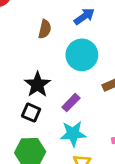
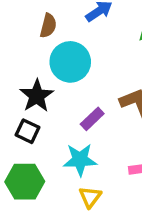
cyan circle: (82, 55) -> (70, 62), moved
purple rectangle: (71, 103) -> (92, 119), moved

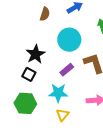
cyan circle: (70, 62) -> (69, 40), moved

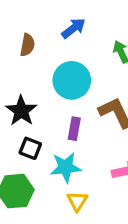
purple rectangle: (67, 70) -> (74, 129), turned -32
black square: (29, 74) -> (30, 148), moved

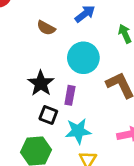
brown semicircle: (27, 45) -> (46, 28), turned 108
purple rectangle: (74, 129) -> (70, 95), moved

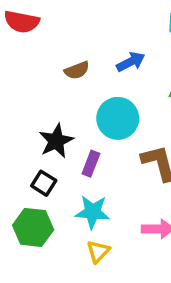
brown semicircle: (46, 28) -> (77, 70), turned -60
black square: (48, 115) -> (44, 183), moved

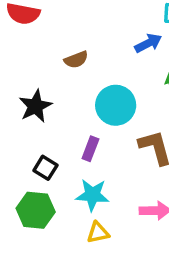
blue arrow: (131, 62) -> (148, 43), moved
black star: (56, 141) -> (35, 106), moved
yellow triangle: (98, 251) -> (98, 233), turned 35

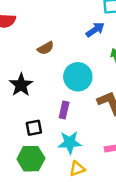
black square: (45, 168) -> (34, 128), turned -35

